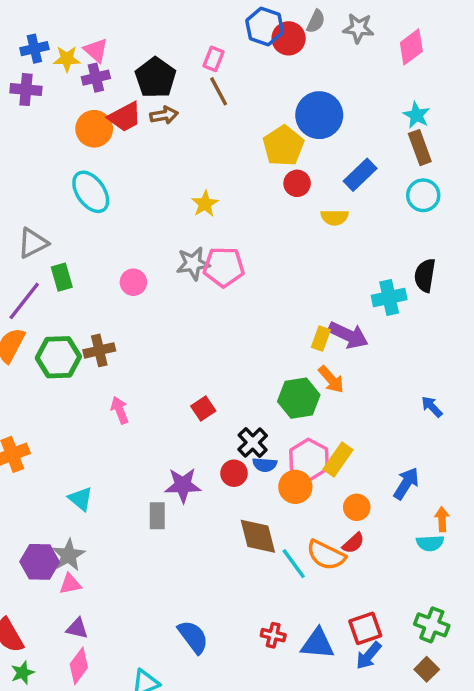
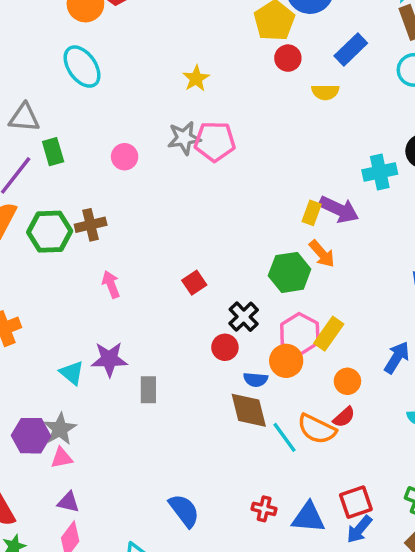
gray triangle: (33, 243) -> (24, 118), turned 32
blue semicircle: (265, 465) -> (256, 380), moved
purple star: (183, 485) -> (109, 359), moved

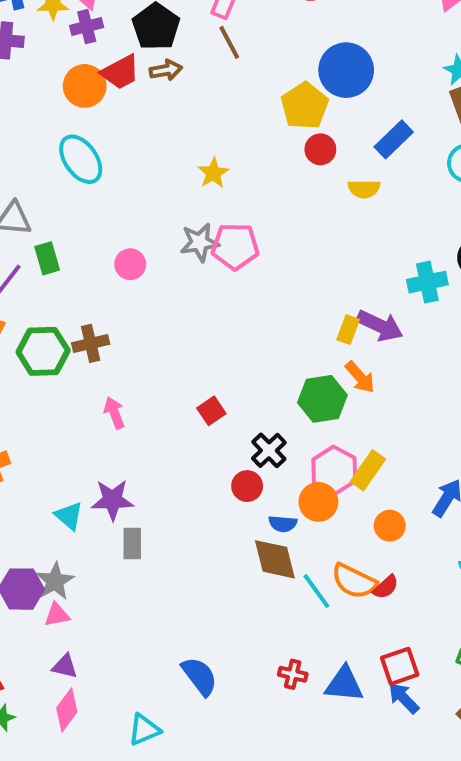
gray rectangle: (148, 390) -> (132, 544), moved
red semicircle: (344, 417) -> (386, 587), moved
blue arrow: (359, 529) -> (404, 698), turned 96

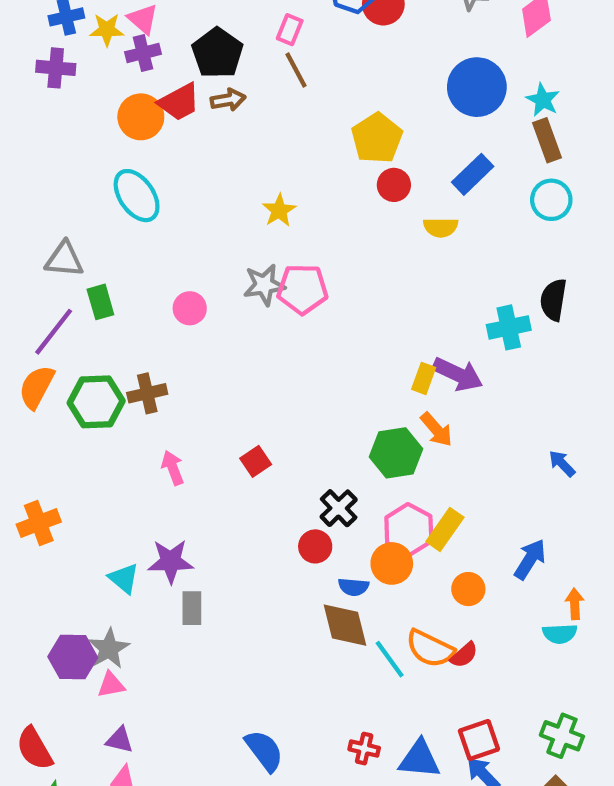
blue circle: (346, 70) -> (477, 87), moved
red square: (211, 411) -> (256, 461), moved

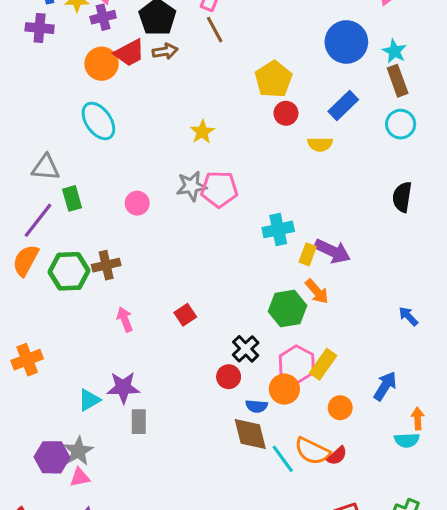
cyan cross: (509, 327) -> (278, 229), moved
cyan triangle: (124, 578) -> (89, 400), turned 50

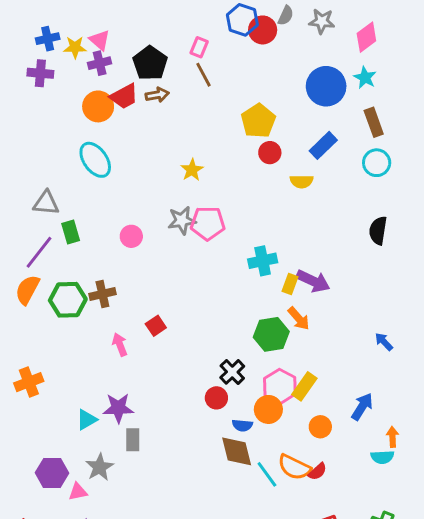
cyan star: (394, 51) -> (365, 78), moved
red square: (185, 315) -> (156, 326), moved
gray star: (78, 451) -> (100, 467), moved

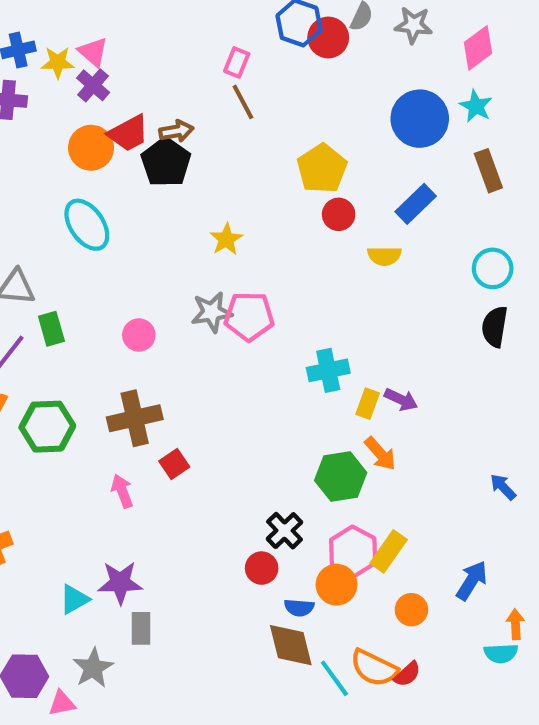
purple cross: (100, 63) -> (93, 85), turned -35
black pentagon: (150, 63) -> (166, 162), moved
cyan circle: (377, 163) -> (493, 268), moved
purple arrow: (313, 281) -> (401, 400), size x0.7
brown cross: (102, 294) -> (135, 418), moved, size x1.4

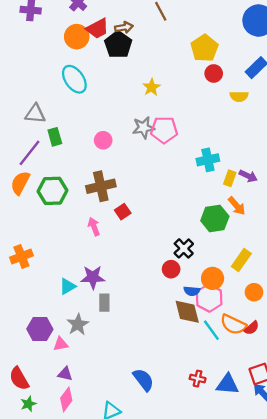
pink hexagon: (353, 551) -> (209, 298), moved

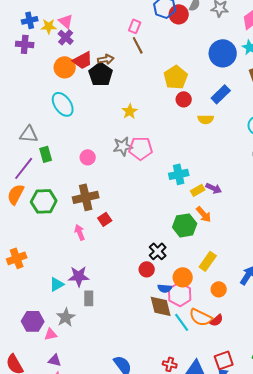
yellow rectangle: (230, 178) -> (198, 190), turned 40

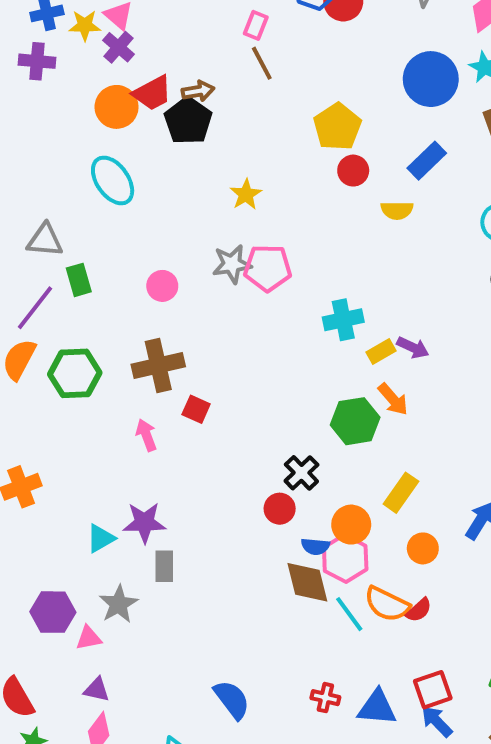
red square: (105, 219) -> (196, 409), turned -32

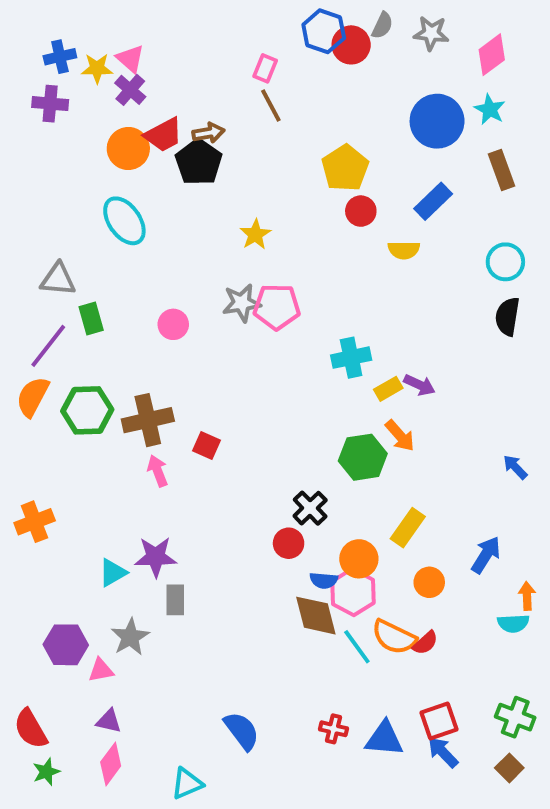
brown cross: (158, 365) -> (148, 420), moved

